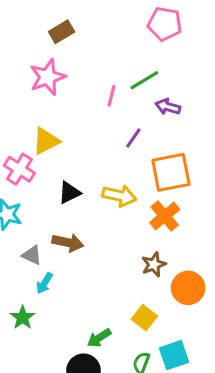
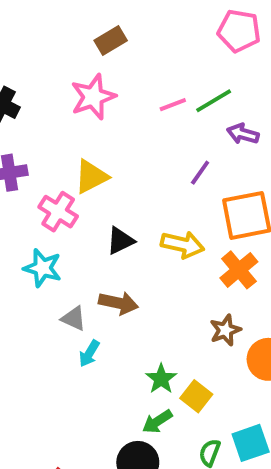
pink line: (112, 96) -> (173, 105), moved, turned 55
green star: (23, 318) -> (161, 379), moved
yellow square: (144, 318) -> (196, 396), moved

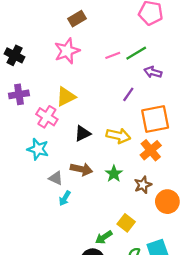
green star: (161, 379) -> (114, 174), moved

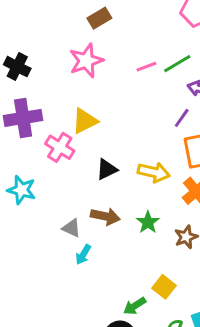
purple cross: (19, 94) -> (23, 118), size x1.4
purple line: (128, 94) -> (182, 118), moved
cyan star: (38, 149) -> (22, 190), moved

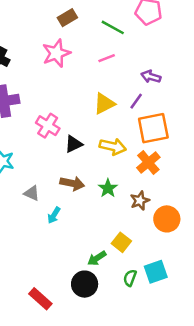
green line: (177, 64) -> (113, 27), moved, turned 60
yellow triangle: (85, 121) -> (104, 104), moved
pink cross: (60, 147) -> (48, 126), moved
gray triangle: (72, 228) -> (32, 193), moved

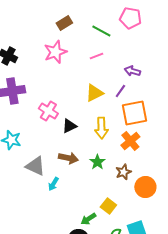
yellow arrow: (113, 147) -> (101, 128), turned 75
gray triangle: (32, 193) -> (35, 166), size x1.5

